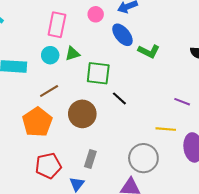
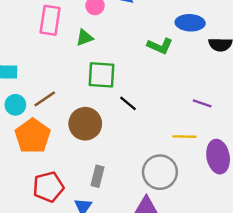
blue ellipse: (122, 35) -> (190, 23), moved, turned -45
green triangle: (72, 54) -> (84, 38), moved
cyan circle: (50, 55) -> (15, 105), moved

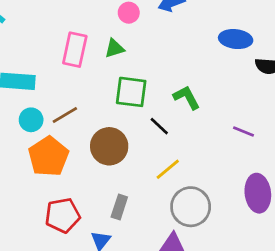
pink rectangle: (50, 20) -> (75, 50), moved
green L-shape: (160, 46) -> (187, 97), moved, turned -145
yellow line: (184, 137) -> (168, 169), moved, turned -45

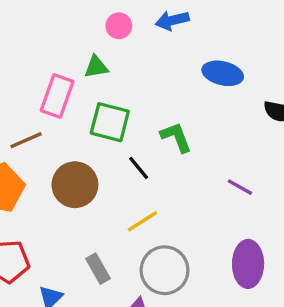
blue ellipse: (236, 39) -> (223, 73), moved
pink rectangle: (75, 50) -> (57, 96), moved
gray rectangle: (119, 207) -> (98, 269), moved, turned -55

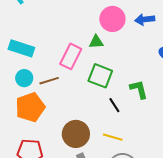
pink circle: (119, 26) -> (112, 19), size x1.6
brown circle: (75, 185) -> (76, 134), moved
yellow line: (142, 221) -> (113, 137), turned 42

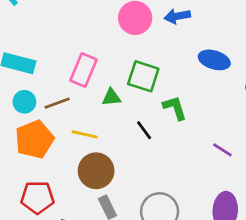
green triangle: (96, 42) -> (111, 97), moved
green square: (100, 76) -> (143, 76), moved
yellow line: (113, 137) -> (85, 134), moved

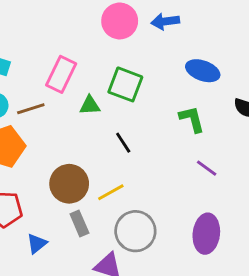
green L-shape: (175, 108) -> (192, 119), moved
yellow line: (85, 134) -> (111, 192), moved, turned -45

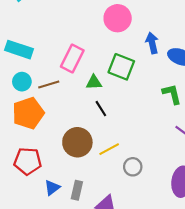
blue arrow: (165, 21) -> (152, 43), moved, turned 84
black line: (123, 143) -> (101, 109), moved
gray rectangle: (79, 224) -> (77, 190), moved, turned 36
gray circle: (135, 231) -> (133, 167), moved, size x0.6

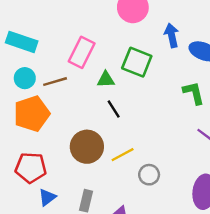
blue triangle: (52, 188) -> (47, 197), moved

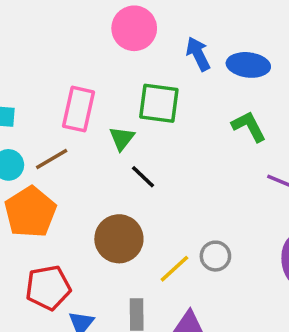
green triangle: (106, 79) -> (122, 138), turned -36
yellow line: (123, 155) -> (174, 269), moved

